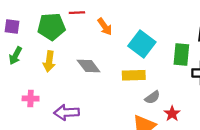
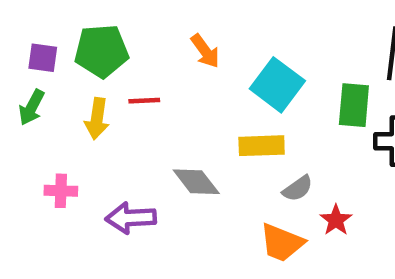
red line: (77, 13) -> (144, 101), moved
purple square: (12, 27) -> (43, 58), moved
gray diamond: (89, 66) -> (196, 182), moved

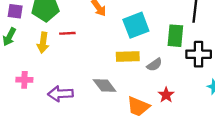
cyan square: (277, 85) -> (136, 25), turned 32
gray diamond: (196, 182) -> (105, 86), moved
gray semicircle: (298, 189) -> (154, 65), moved

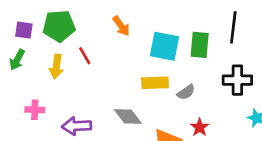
cyan square: (136, 25) -> (164, 46), turned 32
red line: (67, 33) -> (85, 56), turned 63
green rectangle: (175, 36) -> (200, 45), moved

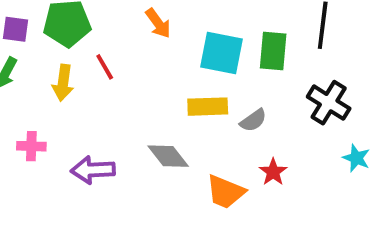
black cross: (237, 80) -> (329, 103), turned 32

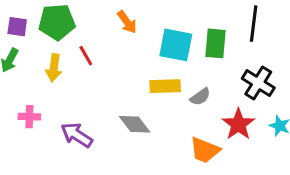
purple arrow: (93, 170) -> (77, 135), turned 36
red star: (273, 172) -> (238, 124), moved, size x1.5
orange trapezoid: (226, 192) -> (205, 150), moved

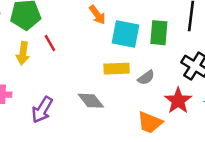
orange arrow: (127, 22) -> (97, 15), moved
purple arrow: (77, 135) -> (42, 110), turned -92

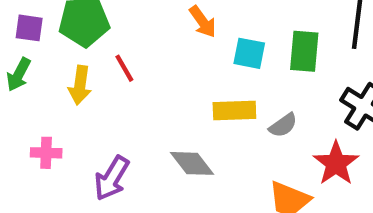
cyan square: (126, 34) -> (249, 53), size x0.7

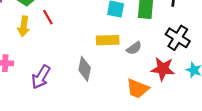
gray diamond: (192, 163) -> (85, 69), turned 50
red star: (336, 163) -> (163, 69), turned -30

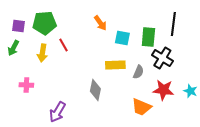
black cross: (178, 38) -> (162, 58), moved
gray semicircle: (134, 48) -> (138, 72), turned -32
purple arrow: (41, 77) -> (57, 112), moved

